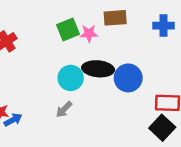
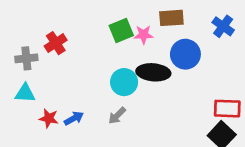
blue cross: (163, 26) -> (223, 26), turned 36
blue circle: (128, 78) -> (185, 54), moved
blue arrow: (13, 120) -> (74, 118), moved

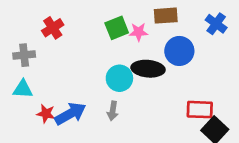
red cross: (56, 43) -> (53, 28), moved
red rectangle: (227, 109) -> (200, 110), moved
gray arrow: (117, 116) -> (113, 111), turned -36
blue arrow: (74, 118) -> (70, 114), size x1.6

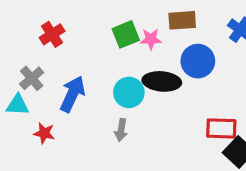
gray cross: (24, 55) -> (32, 78), moved, turned -35
blue arrow: (70, 114) -> (72, 94), moved, turned -36

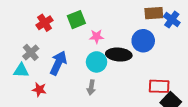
brown rectangle: (182, 20) -> (154, 13), moved
green square: (126, 34) -> (76, 20), moved
pink star: (151, 39) -> (97, 36), moved

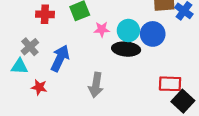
red cross: (45, 23) -> (45, 14), turned 35
cyan circle: (97, 62) -> (128, 30), moved
gray arrow: (91, 87) -> (96, 85), size x1.5

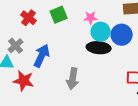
red cross: (45, 14) -> (29, 18), turned 35
pink star: (102, 29) -> (91, 18), moved
red star: (39, 87) -> (24, 81), size x1.5

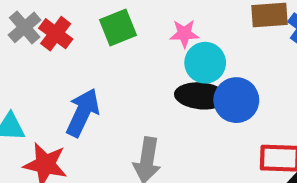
blue circle: (122, 35) -> (236, 100), moved
gray cross: (16, 46) -> (25, 27), moved

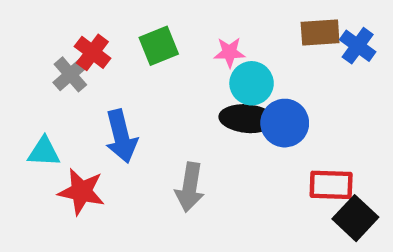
gray cross: (25, 27) -> (70, 74), moved
blue arrow: (83, 113) -> (121, 136), turned 141

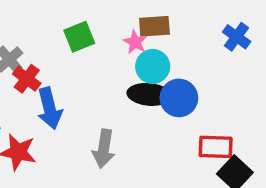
brown rectangle: (320, 32) -> (154, 26), moved
red cross: (92, 52) -> (27, 79), moved
pink star: (229, 52) -> (135, 42), turned 30

